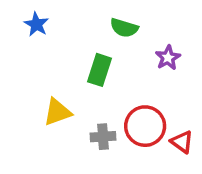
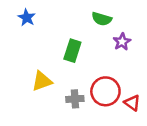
green semicircle: (124, 28) -> (102, 19), moved

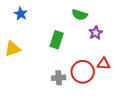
yellow triangle: (42, 81) -> (13, 49), moved
red triangle: (132, 103) -> (104, 64), moved, turned -32

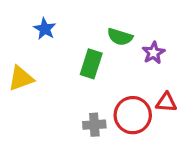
blue star: (21, 14) -> (45, 29), moved
green semicircle: (80, 15) -> (120, 37), moved

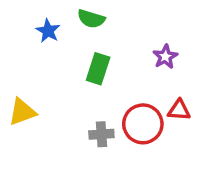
green semicircle: (120, 37) -> (91, 19), moved
yellow triangle: (21, 78) -> (22, 112), moved

